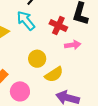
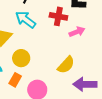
yellow circle: (37, 59) -> (21, 58), moved

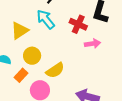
yellow semicircle: (66, 65) -> (55, 70), moved

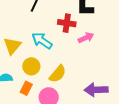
cyan arrow: (46, 19) -> (42, 41), moved

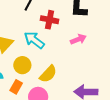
red cross: (67, 23) -> (50, 20), moved

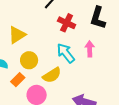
pink arrow: (78, 39) -> (90, 49), turned -84
cyan arrow: (34, 40) -> (66, 53), moved

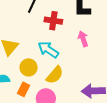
cyan arrow: (66, 53) -> (48, 50), moved

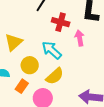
pink arrow: (83, 39) -> (80, 38), moved

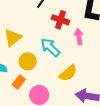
yellow semicircle: (55, 76) -> (68, 73), moved

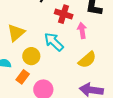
yellow semicircle: (68, 73) -> (87, 60), moved

